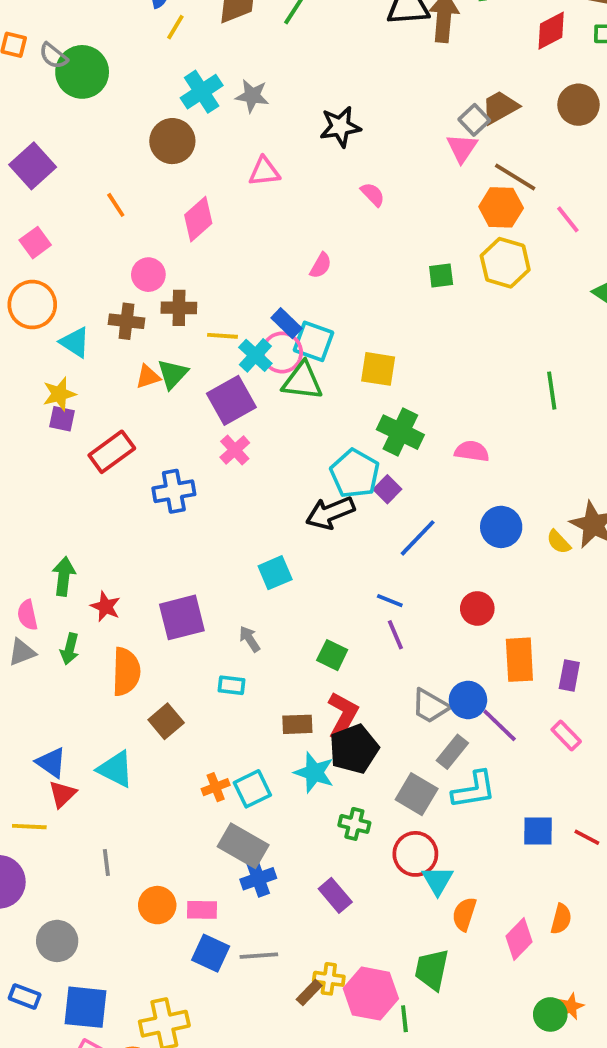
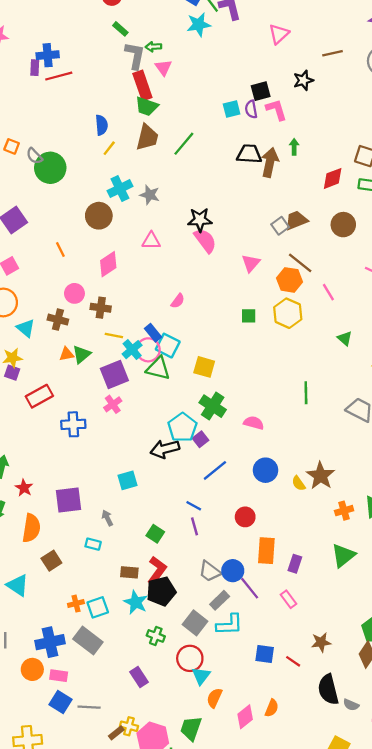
pink triangle: (462, 148) -> (251, 263), moved
pink semicircle: (373, 194) -> (205, 241), moved, size x1.6
brown cross: (179, 308) -> (101, 308), moved
blue cross: (258, 879) -> (50, 642), moved, size x1.4

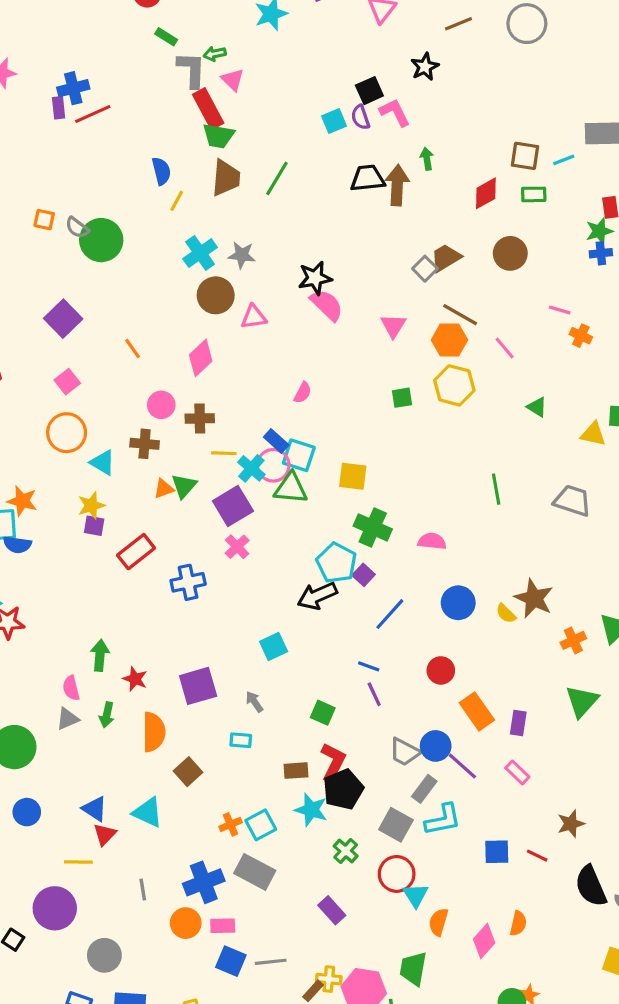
brown circle: (99, 216) -> (216, 295), moved
orange rectangle: (266, 551) -> (477, 711), turned -30
green cross: (156, 636) -> (346, 851), turned 30

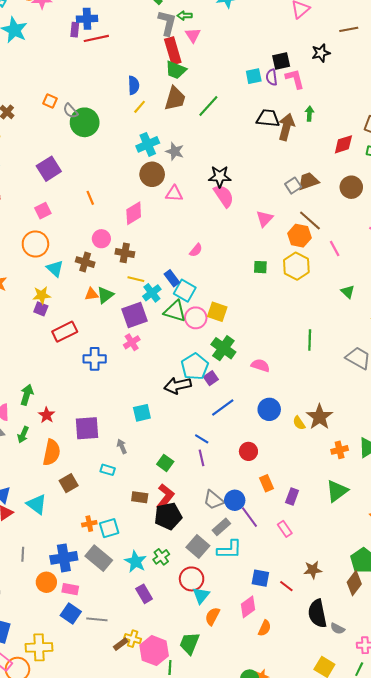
pink circle: (273, 465) -> (196, 318), moved
orange rectangle: (477, 711) -> (267, 483), size x0.7
cyan star: (311, 810) -> (136, 562), moved
pink diamond: (484, 941) -> (248, 607), moved

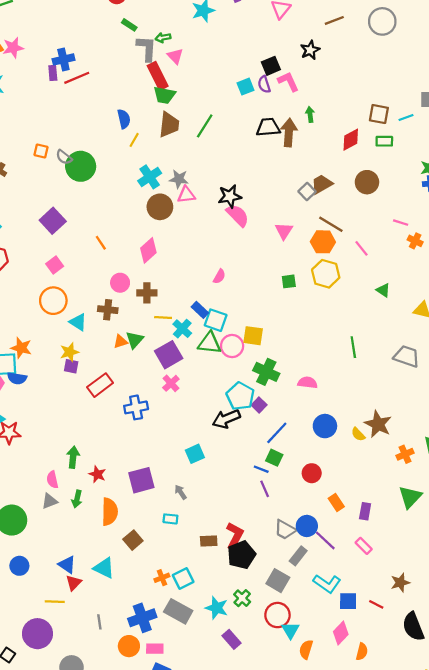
pink triangle: (174, 194) -> (186, 195), moved
green square: (165, 463) -> (274, 458), moved
cyan L-shape: (229, 550) -> (327, 584), moved, turned 45

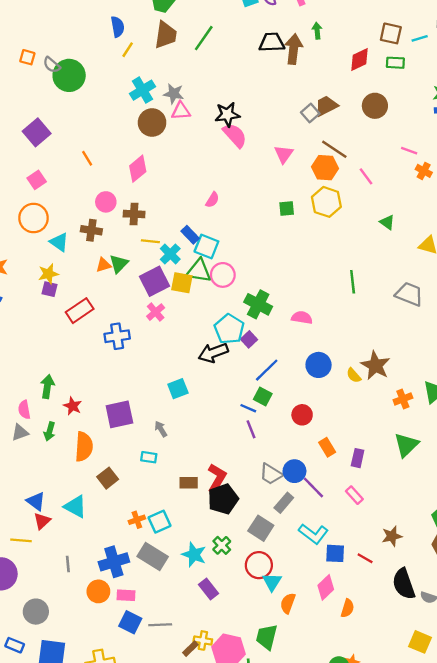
yellow square: (253, 336) -> (182, 283), moved

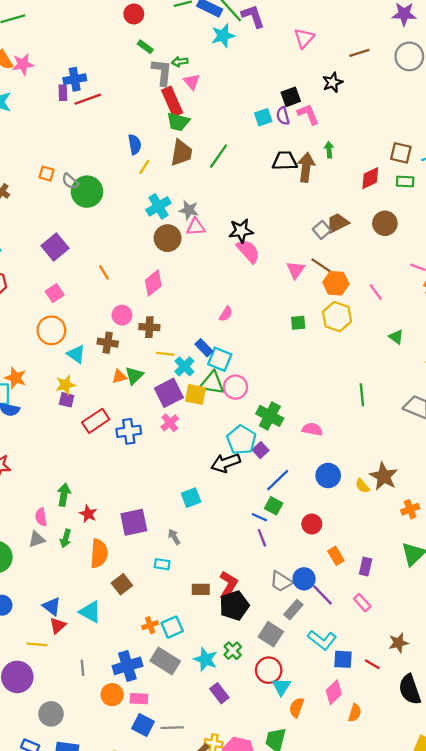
brown line: (334, 149) -> (323, 267), moved
blue cross: (117, 336) -> (129, 431), moved

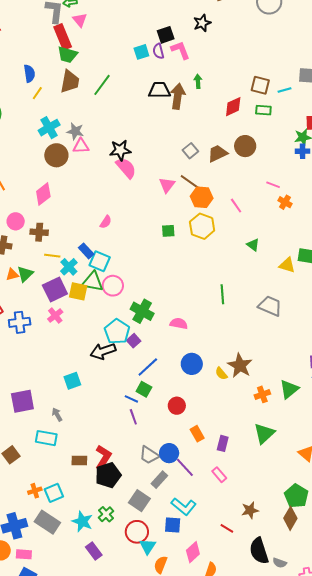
brown trapezoid: (338, 223) -> (218, 153), moved
cyan rectangle: (162, 564) -> (46, 438), size x1.5
blue square: (343, 659) -> (173, 525), moved

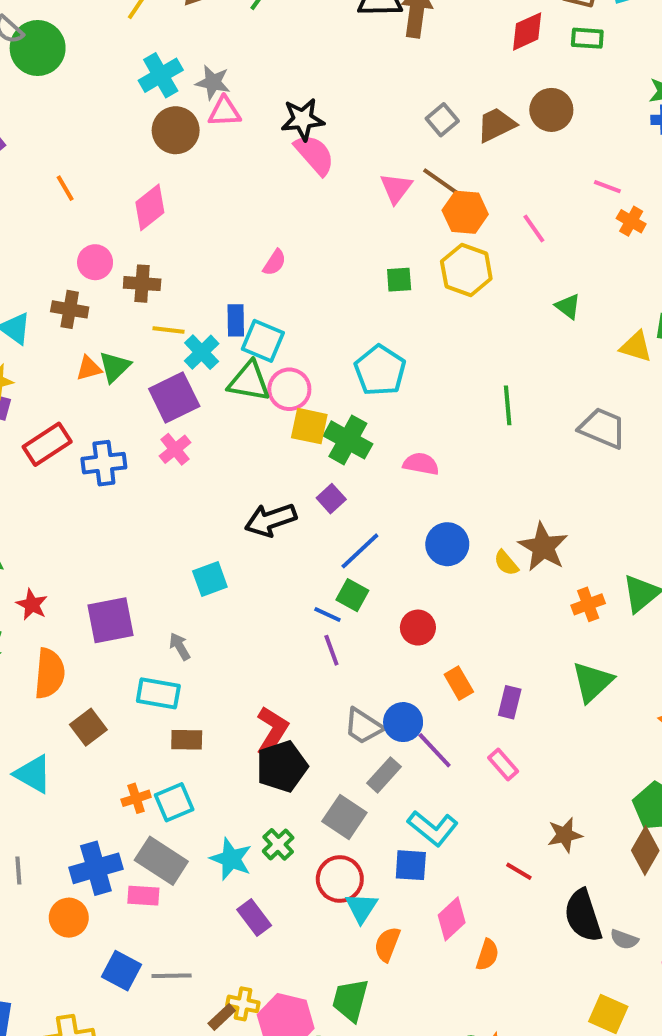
blue rectangle: (86, 251) -> (236, 320), turned 42
yellow square: (78, 291) -> (309, 426), moved
cyan pentagon: (117, 332) -> (380, 370), moved
brown rectangle: (79, 461) -> (187, 740), moved
pink rectangle: (24, 554) -> (143, 896), moved

